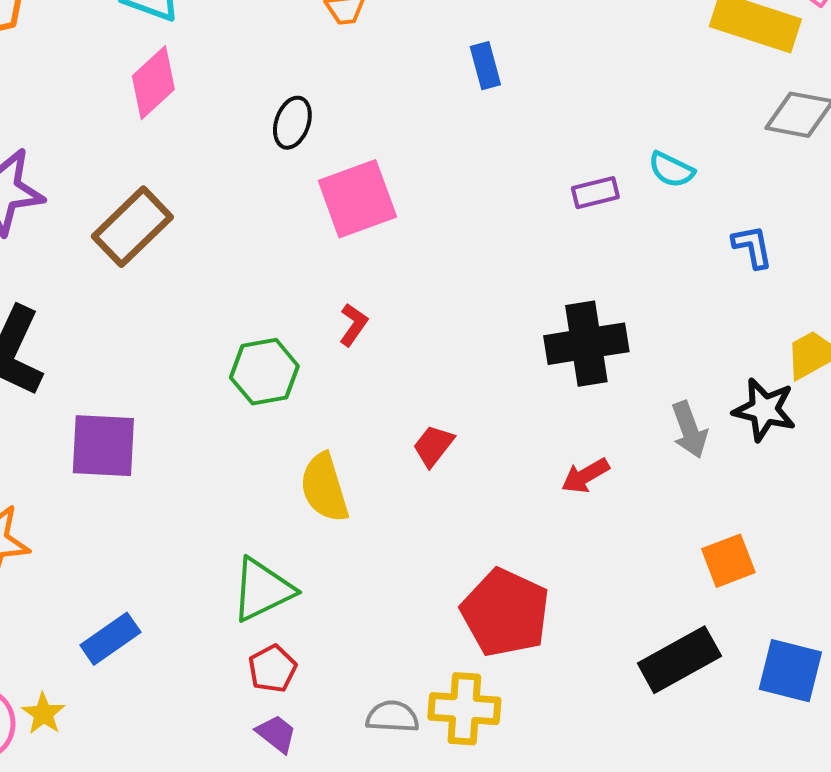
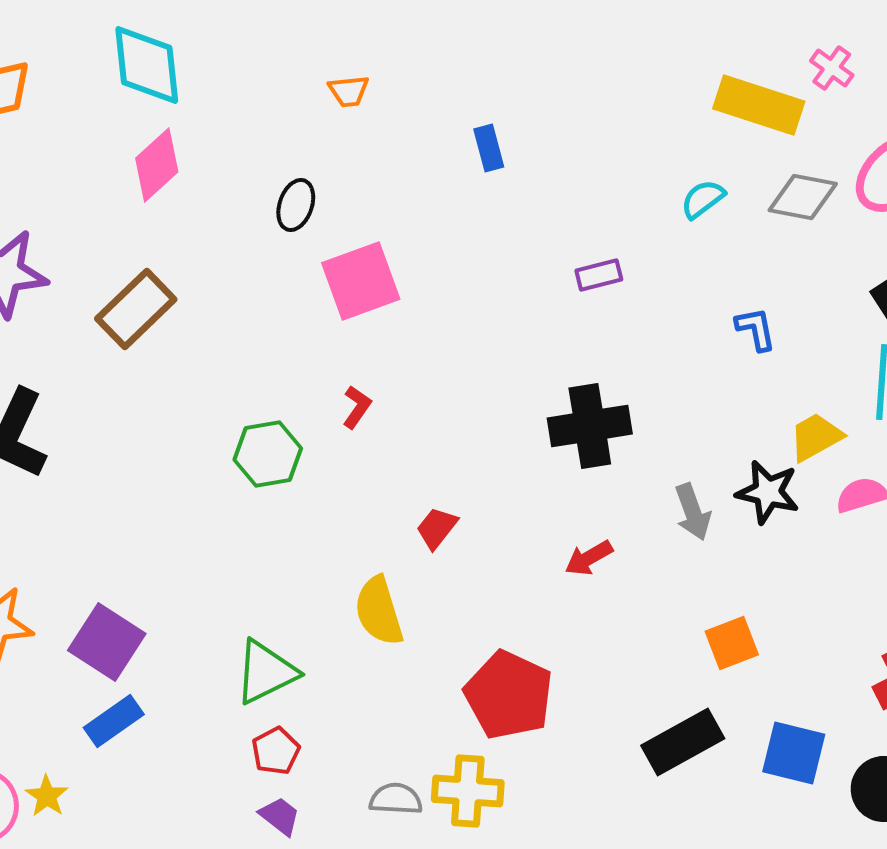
cyan semicircle: (671, 170) -> (703, 199), moved, turned 117
purple square: (103, 446) -> (107, 642), moved, turned 30
yellow semicircle: (324, 488) -> (379, 611), moved

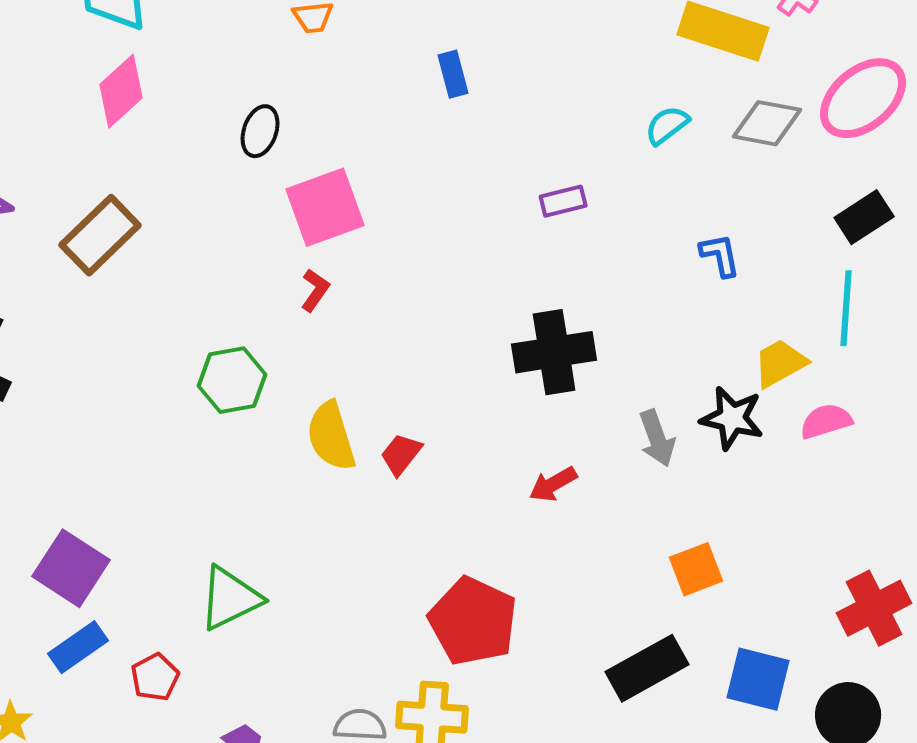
red L-shape: (357, 407) -> (315, 290), moved
yellow semicircle: (379, 611) -> (331, 436), moved
red pentagon: (276, 751) -> (155, 677), moved

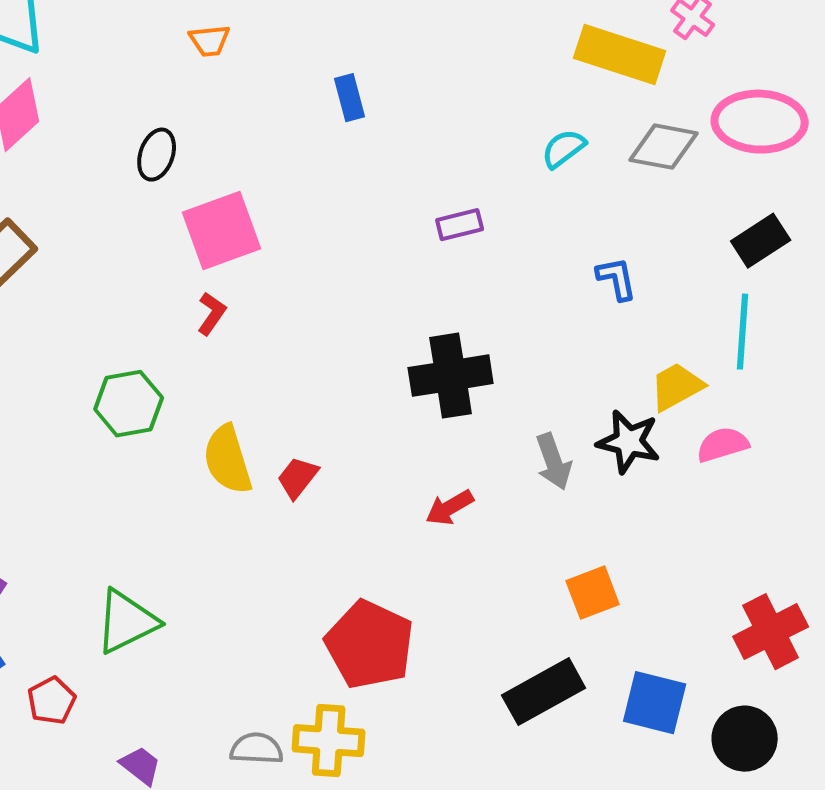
pink ellipse: (863, 98) -> (760, 122), turned 42

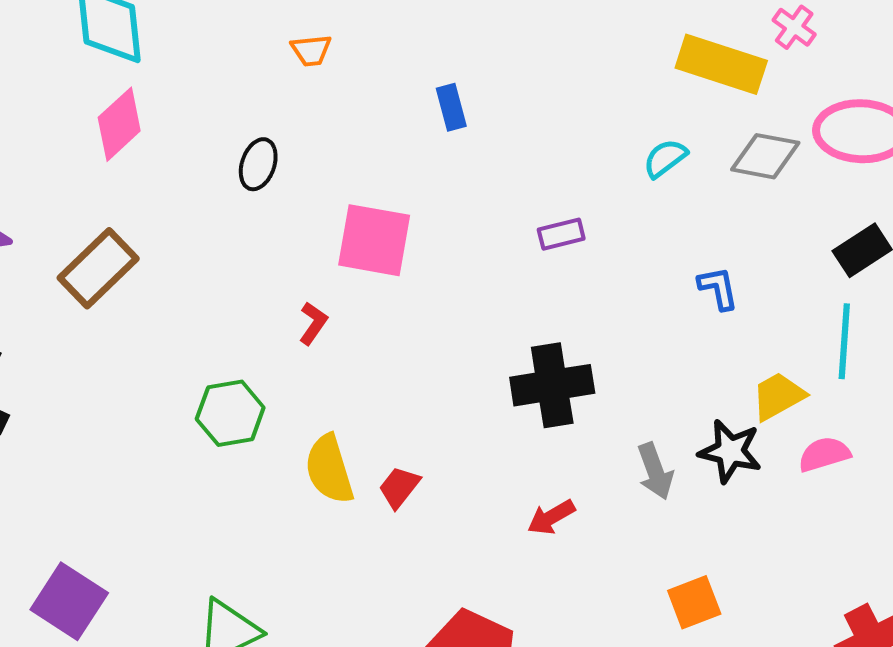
pink square: (222, 231) -> (374, 240), moved, turned 30

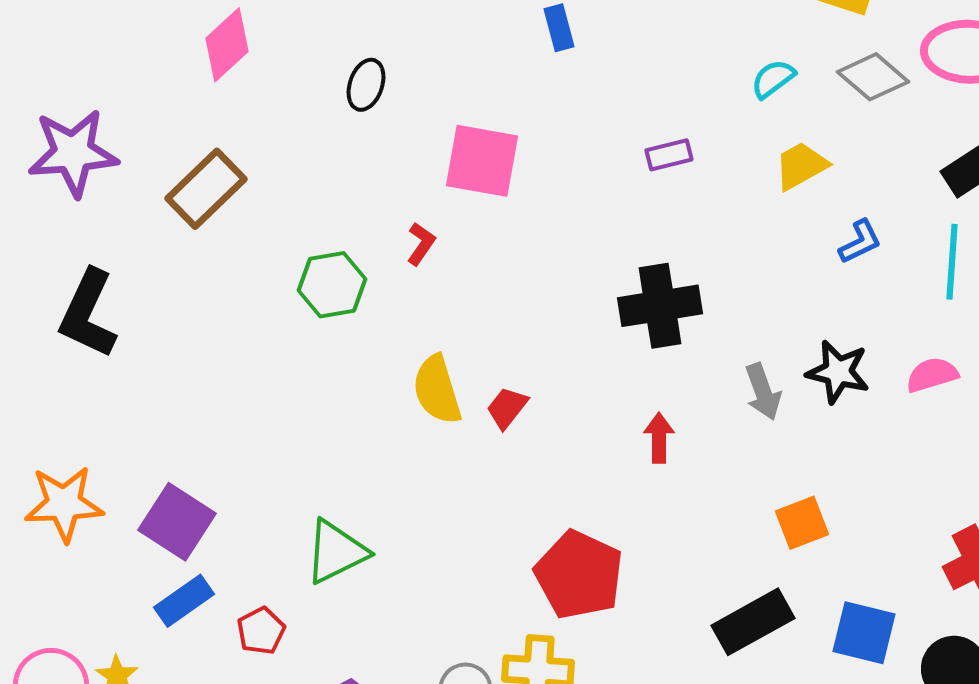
gray diamond: (765, 156) -> (873, 77), turned 30
blue L-shape: (718, 288) -> (860, 242), moved, turned 75
yellow trapezoid: (778, 396) -> (801, 166), moved
green hexagon: (230, 413) -> (332, 285), moved
red arrow: (551, 517) -> (659, 438), turned 120

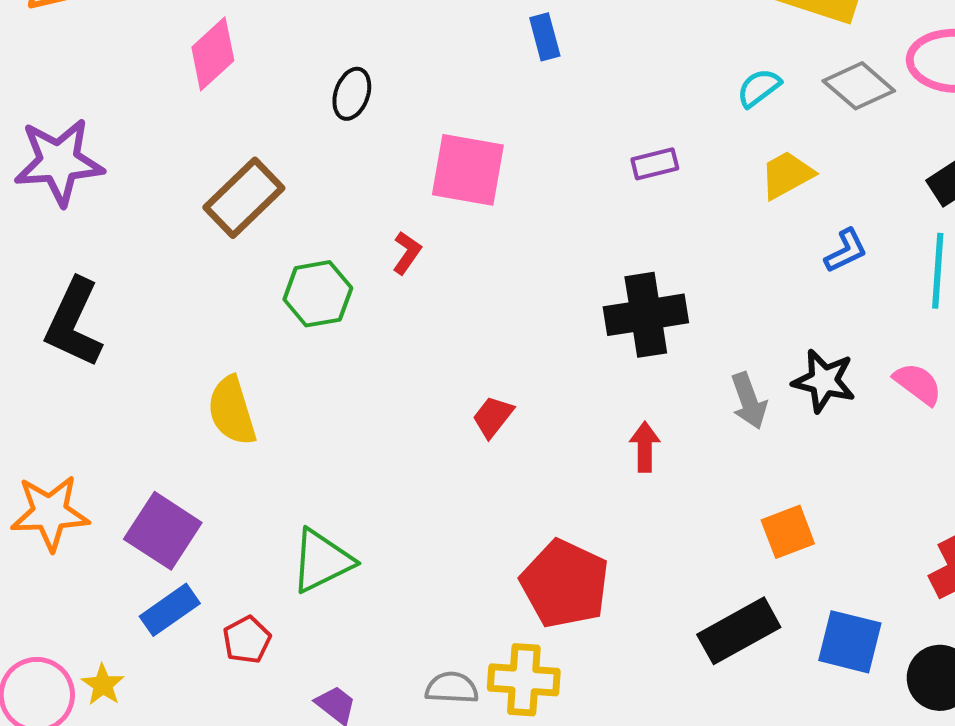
brown rectangle: (206, 189) -> (244, 198), moved
pink semicircle: (932, 375) -> (918, 384), turned 54
yellow semicircle: (437, 390) -> (232, 411), moved

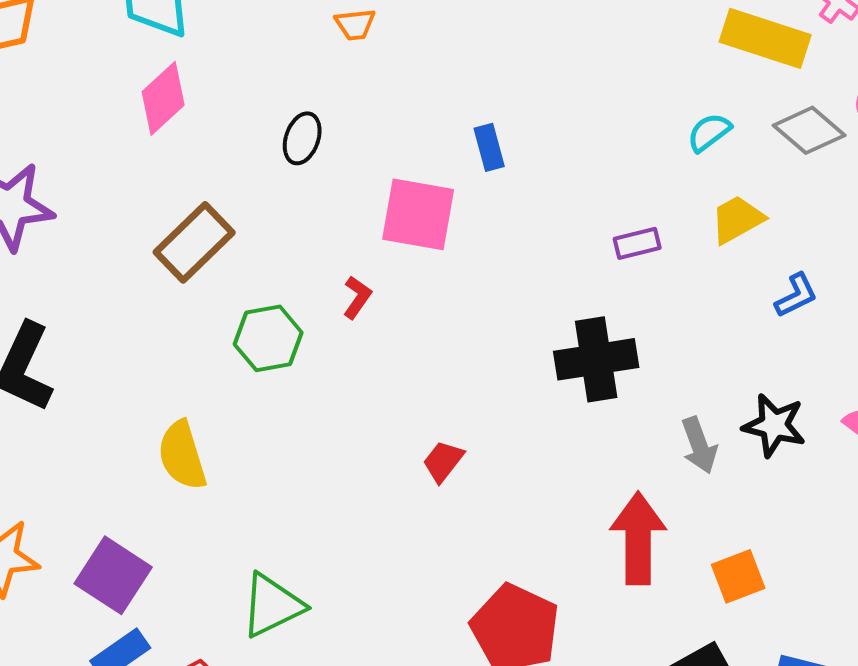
blue rectangle: (545, 37) -> (489, 147), moved
purple rectangle: (655, 164) -> (637, 243), moved
red arrow: (645, 447) -> (638, 538), moved, size x1.8

